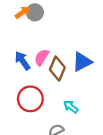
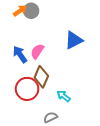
blue triangle: (82, 62) -> (74, 40), moved
brown diamond: (57, 69) -> (41, 77), moved

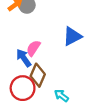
blue arrow: (20, 54) -> (24, 58), moved

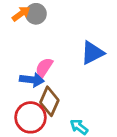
blue arrow: (24, 58) -> (32, 80), turned 132

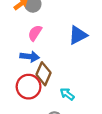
pink semicircle: (44, 68) -> (35, 33), moved

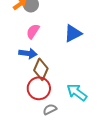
red circle: (29, 87) -> (39, 88), moved
cyan arrow: (67, 94) -> (77, 92), moved, size x1.5

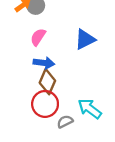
blue arrow: (28, 53) -> (44, 63), moved
gray semicircle: (50, 109) -> (65, 122), moved

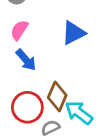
blue arrow: (44, 63) -> (26, 60), turned 42
brown diamond: (47, 82) -> (57, 96), moved

